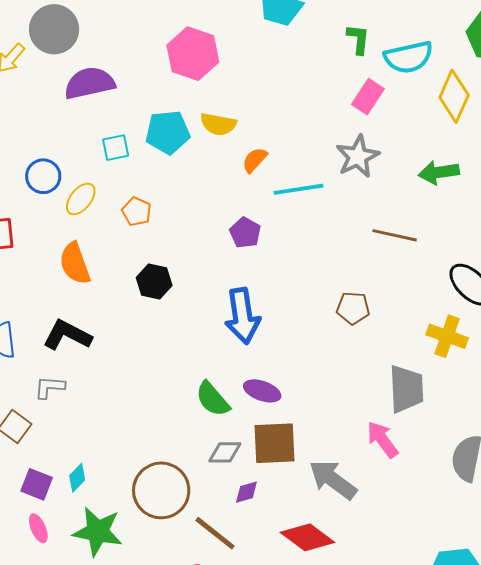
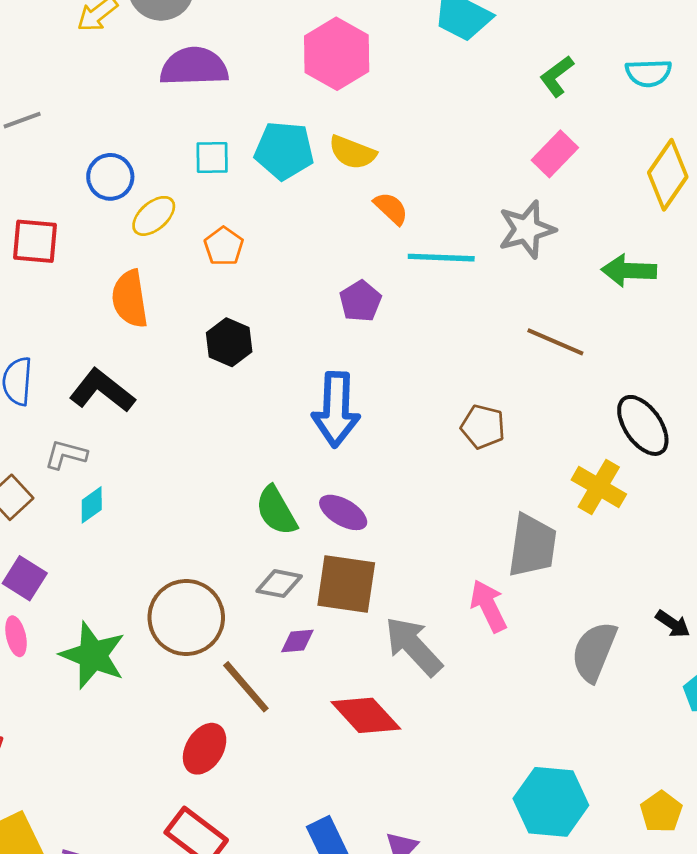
green L-shape: (358, 39) -> (557, 76), turned -144
cyan semicircle: (408, 57) -> (648, 73), moved, size x0.7
orange semicircle: (255, 160) -> (391, 208), turned 80
cyan diamond: (77, 478) -> (92, 505), moved

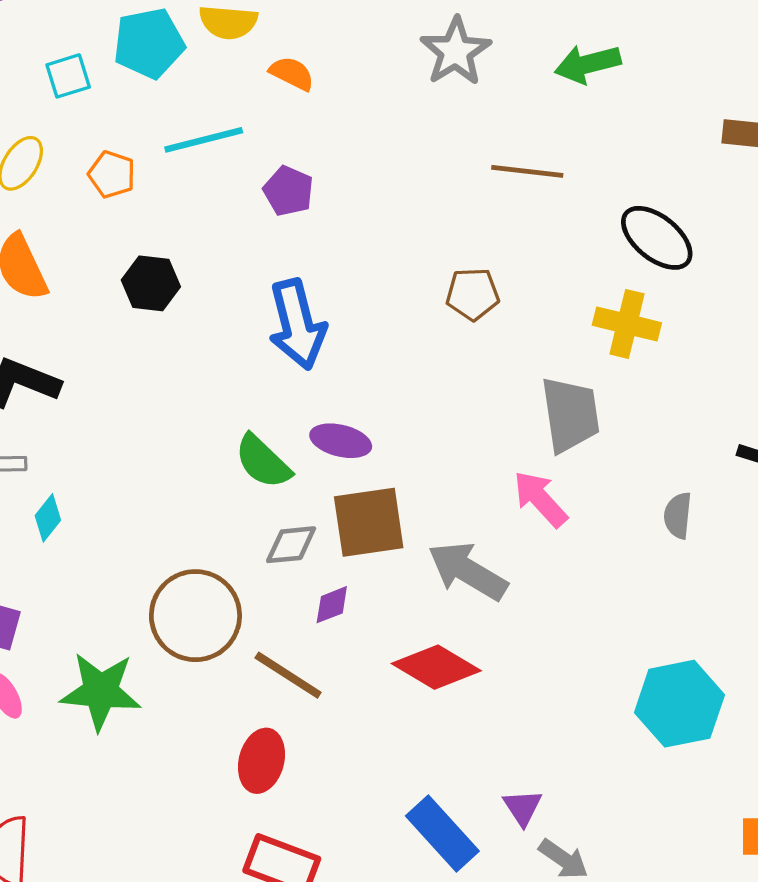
cyan line: (441, 258) -> (204, 140), moved
gray semicircle: (594, 652) -> (678, 515), size x0.6

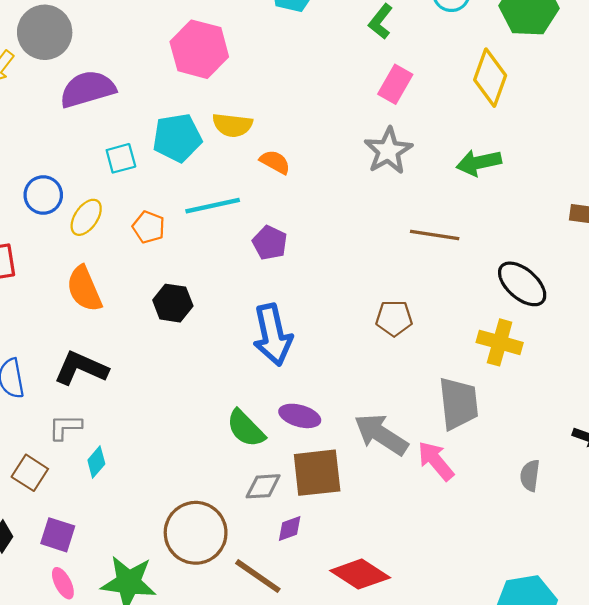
gray arrow: (468, 571) -> (381, 434), moved

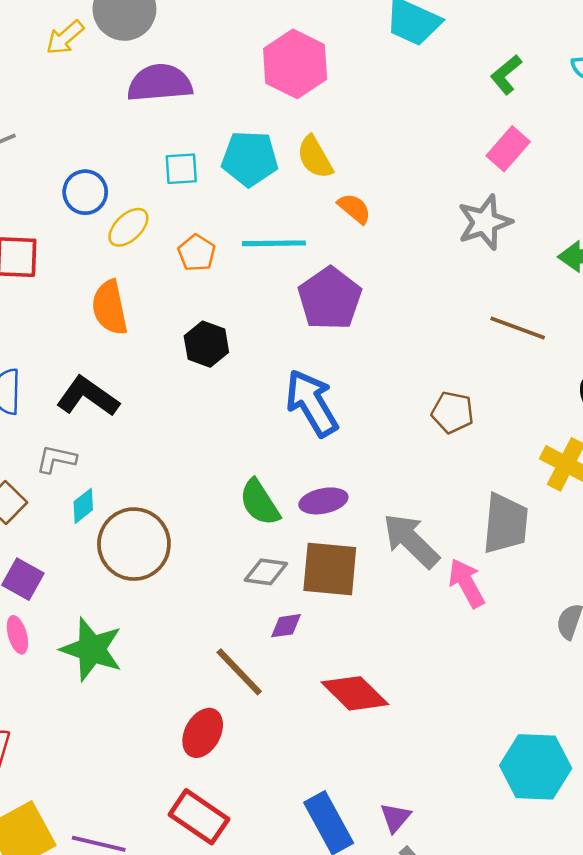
yellow semicircle: (232, 125) -> (315, 157), turned 42
purple pentagon: (270, 243) -> (330, 299), size x1.6
blue arrow: (273, 335) -> (312, 403), turned 150
purple ellipse: (300, 416) -> (323, 501), turned -39
brown circle: (196, 533) -> (134, 544), moved

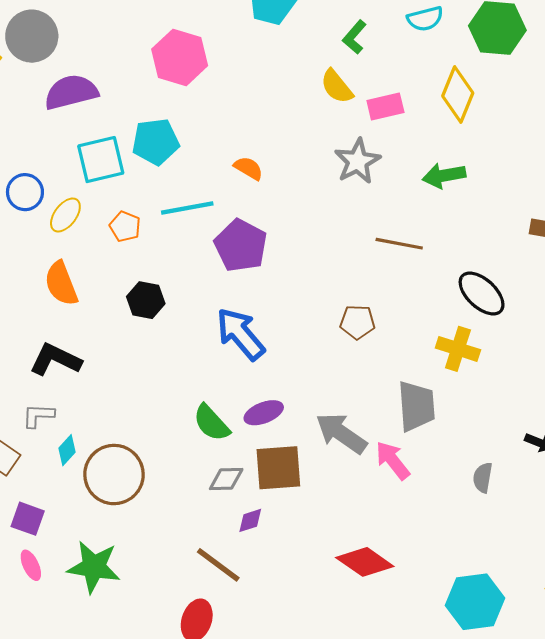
pink rectangle: (508, 149) -> (385, 107), moved, turned 45
yellow semicircle: (315, 157) -> (337, 87), moved
cyan square: (181, 169) -> (101, 160), size x1.6
red diamond: (355, 693) -> (365, 562), moved

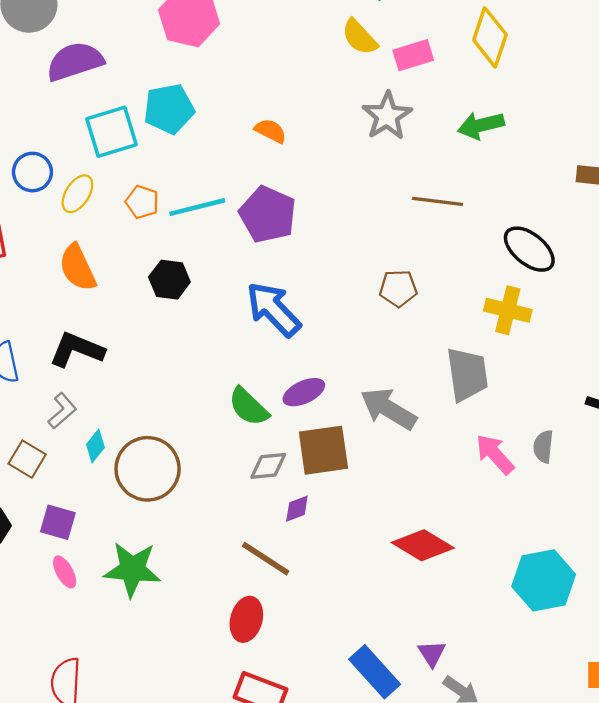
cyan line: (187, 208) -> (197, 207), moved
gray L-shape: (38, 416) -> (62, 411), turned 140
pink arrow: (393, 460) -> (495, 454), moved

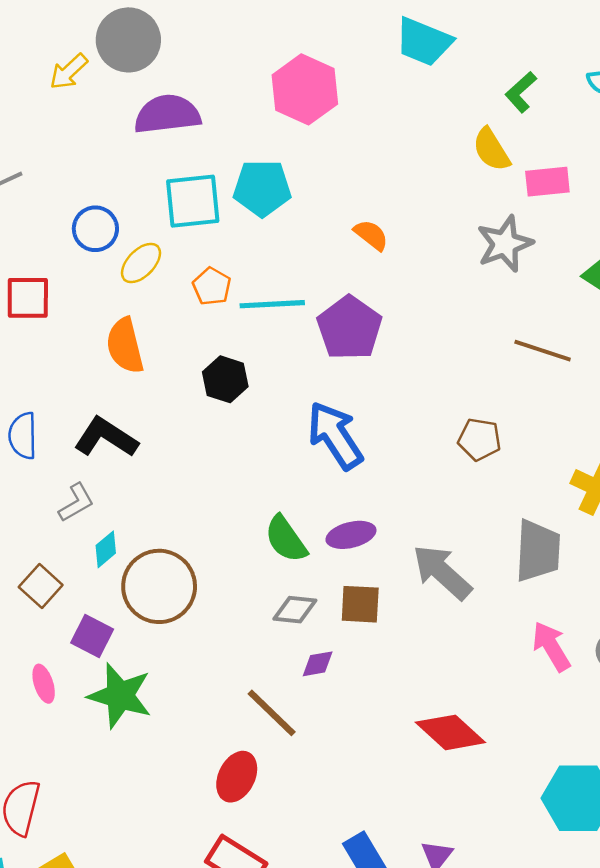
brown square: (323, 450) -> (360, 604), size x0.7
brown square: (27, 459) -> (41, 586), moved
purple square: (58, 522) -> (92, 636), moved

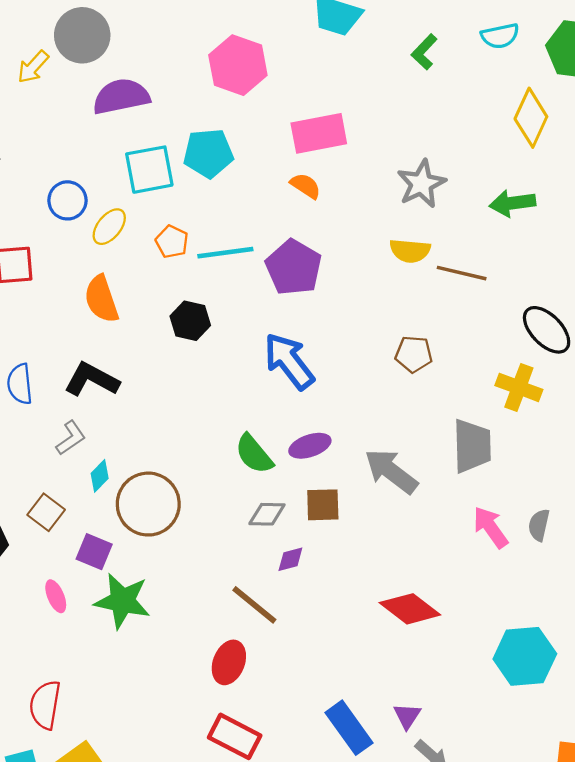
yellow semicircle: (491, 150) -> (410, 251), moved, turned -48
pink rectangle: (547, 182) -> (319, 133), moved, size x1.4

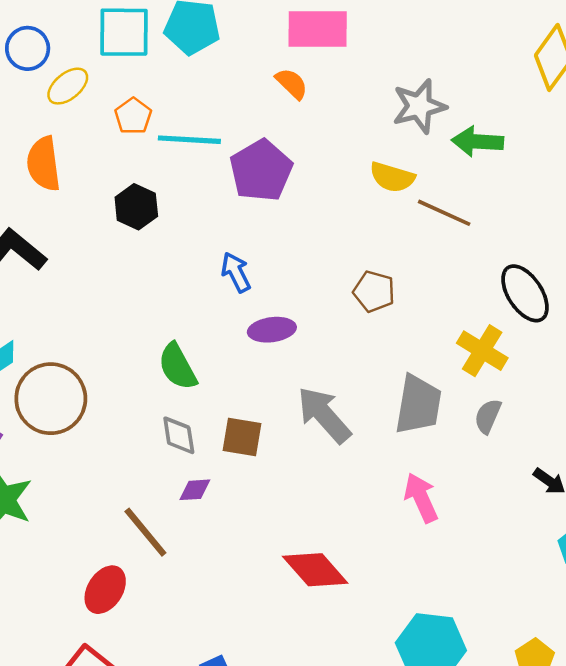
green arrow: (512, 203) -> (478, 142), moved
blue arrow: (289, 361) -> (236, 272), size x0.6
purple ellipse: (310, 446) -> (272, 330), moved
gray diamond: (267, 514) -> (179, 435), turned 69
gray semicircle: (539, 525) -> (488, 416), moved

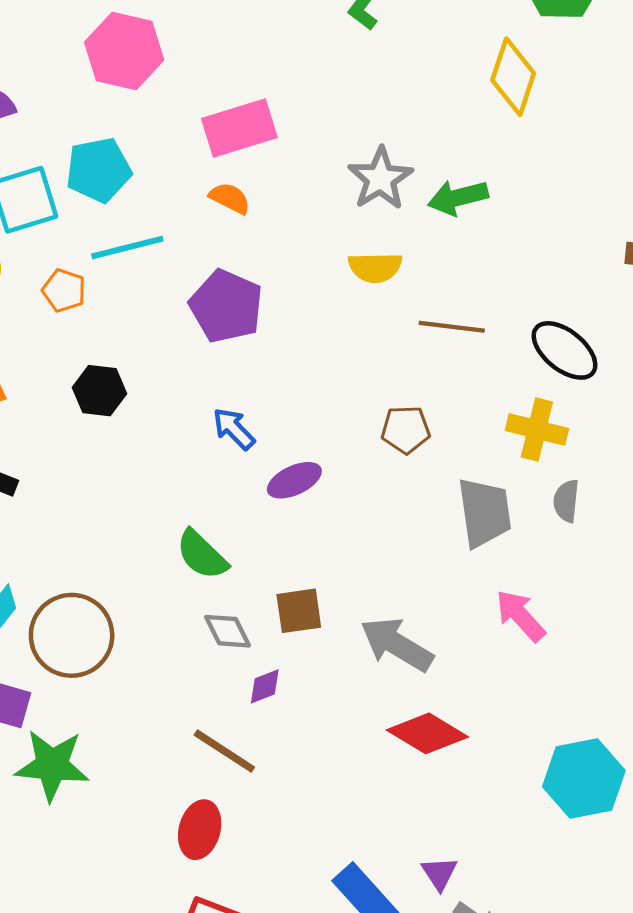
cyan line: (189, 140) -> (127, 247), moved
brown line: (444, 213) -> (452, 327), moved
brown pentagon: (374, 291) -> (406, 430), moved
gray arrow: (324, 415) -> (397, 644), moved

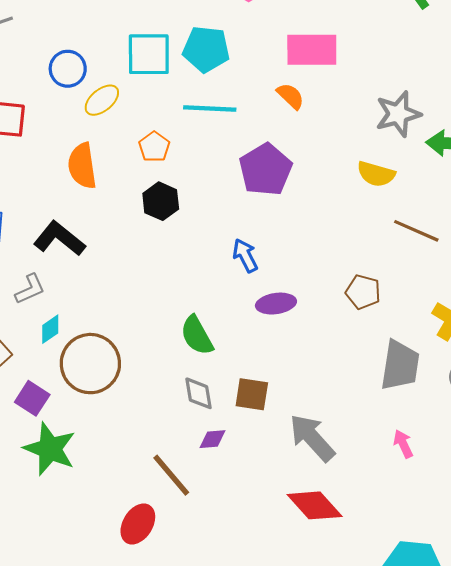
orange pentagon: (64, 290) -> (154, 147), moved
pink arrow: (520, 616) -> (403, 444), size x0.7

